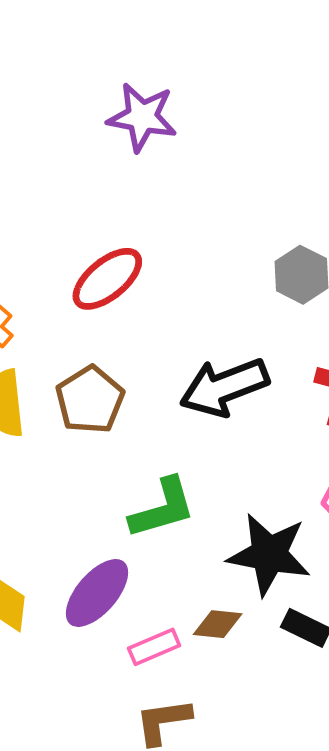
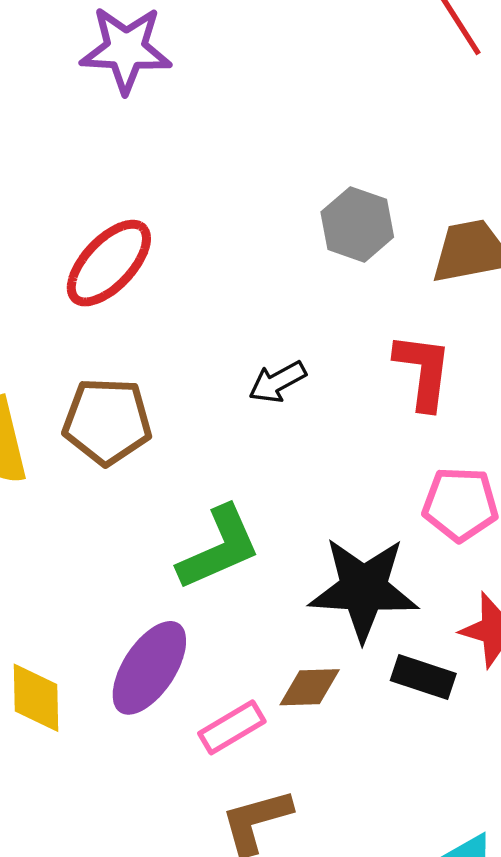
black arrow: (224, 387) -> (277, 382), size x0.5
brown pentagon: (90, 400) -> (107, 421), turned -30

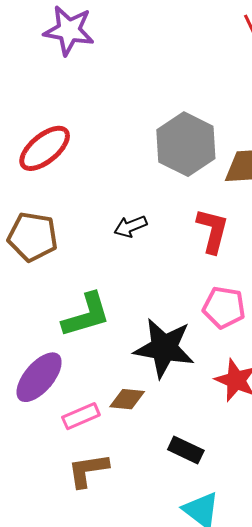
gray hexagon: (357, 224) -> (186, 144), size x1.5
black rectangle: (423, 677) -> (186, 450), moved

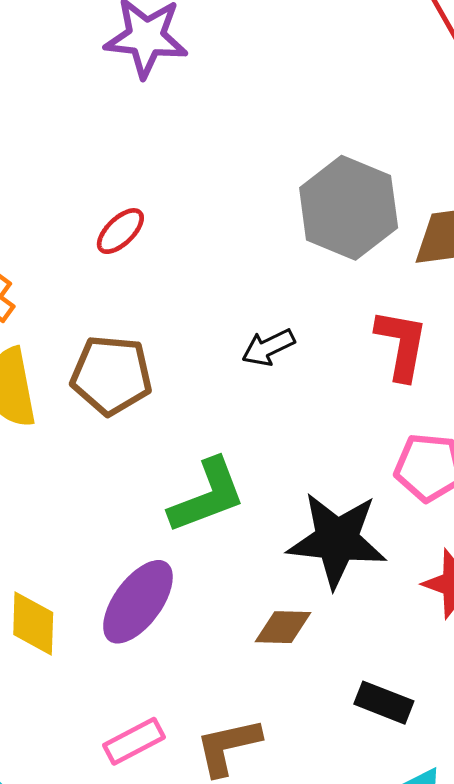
red ellipse: (45, 148) -> (120, 231), size x0.6
pink rectangle: (81, 416) -> (134, 741), moved

